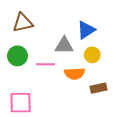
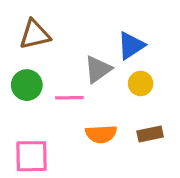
gray triangle: (64, 46) -> (98, 69), turned -36
orange semicircle: (75, 74) -> (101, 134), moved

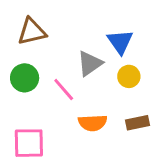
blue triangle: (131, 46) -> (120, 42), turned -32
pink line: (69, 98) -> (64, 89), turned 50

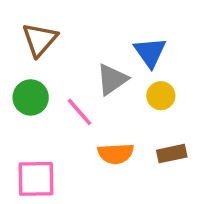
brown triangle: (32, 32) -> (40, 40), turned -36

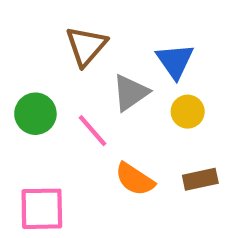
brown triangle: (40, 40) -> (86, 46), moved
orange semicircle: (116, 154) -> (135, 179), turned 36

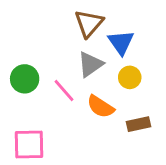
brown triangle: (86, 46) -> (89, 23), moved
orange semicircle: (135, 179) -> (101, 107), moved

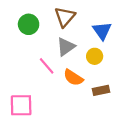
blue triangle: (121, 42) -> (102, 31), moved
green circle: (25, 79) -> (29, 24), moved

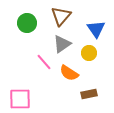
brown rectangle: (101, 90) -> (89, 94), moved

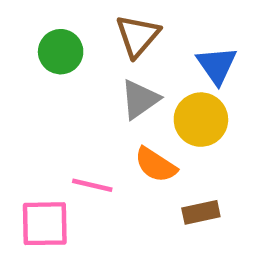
yellow circle: (89, 53) -> (201, 120), size x1.5
pink line: (44, 62) -> (92, 185), moved, turned -36

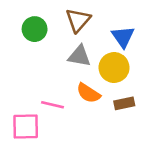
gray triangle: (140, 99) -> (79, 56), turned 45
brown rectangle: (201, 212) -> (124, 103), moved

